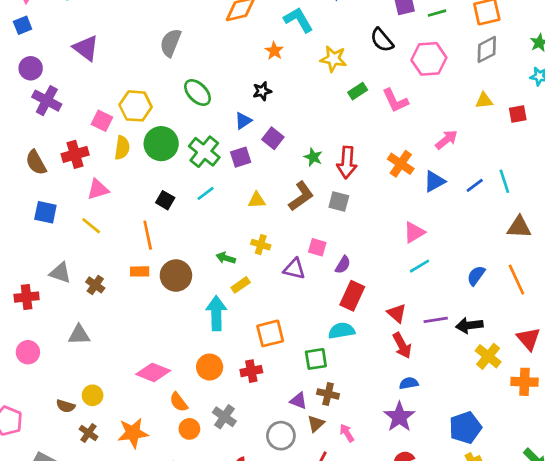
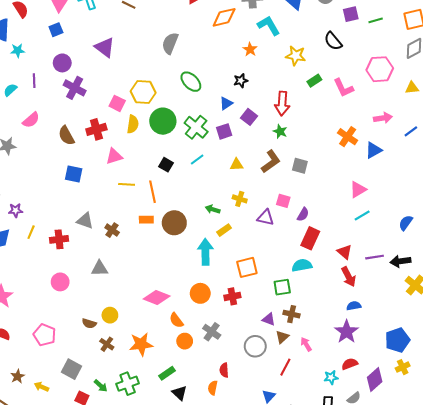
pink hexagon: (429, 59) -> (380, 69), moved
pink arrow: (446, 140) -> (383, 118), turned 30
red arrow: (347, 162) -> (282, 103), moved
blue line: (475, 185) -> (411, 131), moved
yellow line: (91, 226) -> (127, 184), moved, turned -35

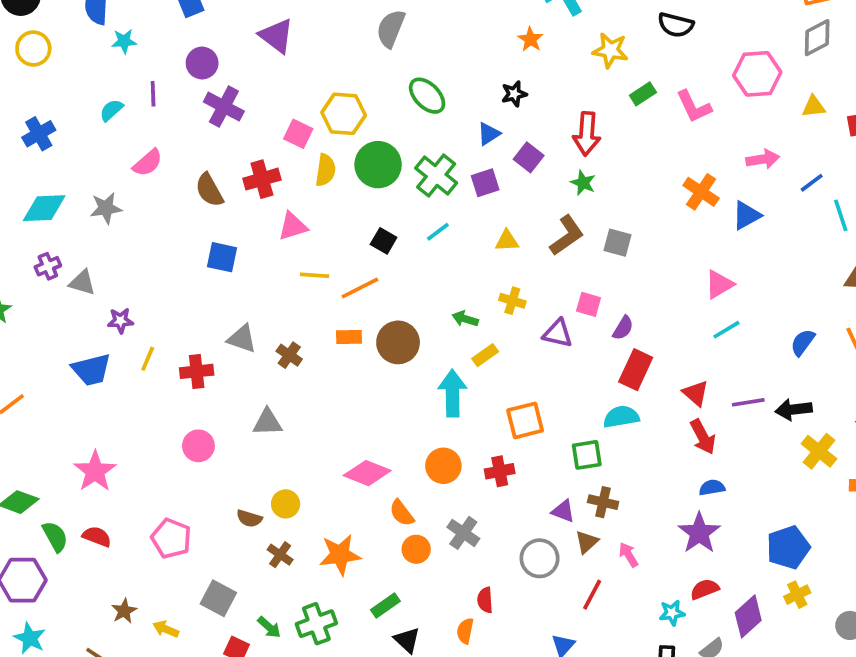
black semicircle: (333, 41) -> (676, 25), turned -36
orange line: (152, 192) -> (360, 288), turned 75

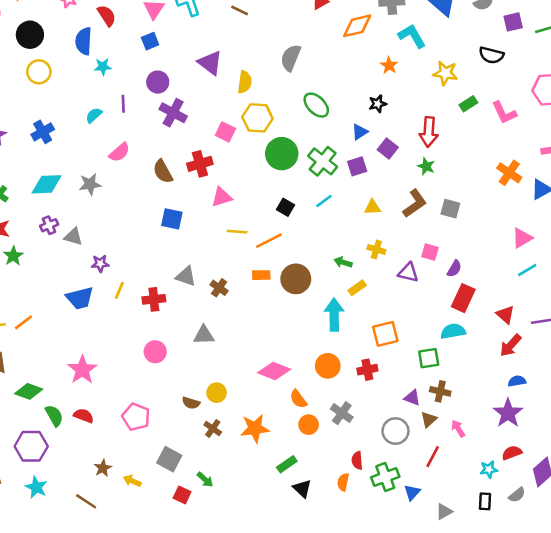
yellow semicircle: (325, 170) -> (245, 82), moved
red arrow: (703, 437) -> (511, 345), turned 70
green cross: (316, 624) -> (385, 477), moved

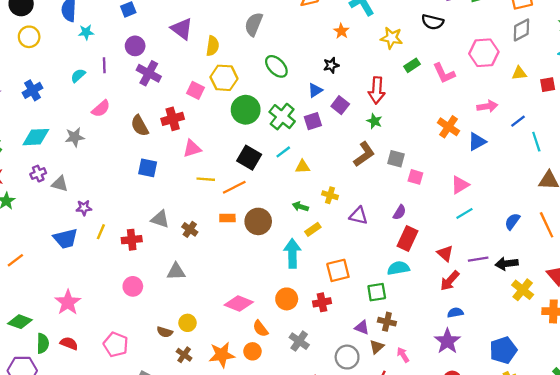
black square: (286, 207) -> (249, 158), size x1.5
yellow triangle: (372, 207) -> (303, 167), moved
pink square: (430, 252) -> (415, 177), moved
green semicircle: (54, 416) -> (43, 343), turned 30
orange circle: (309, 425) -> (252, 351), moved

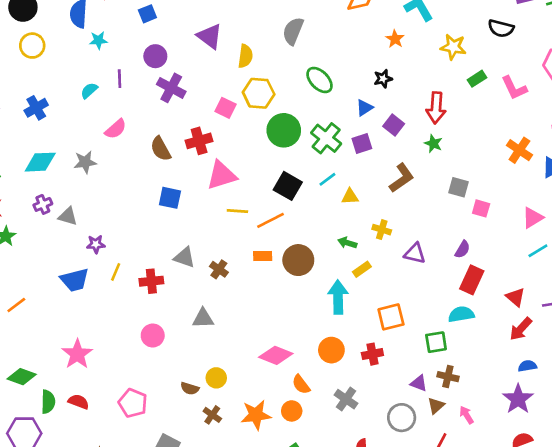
pink triangle: (192, 148) -> (222, 175), size x1.4
brown L-shape: (364, 154) -> (402, 178), moved

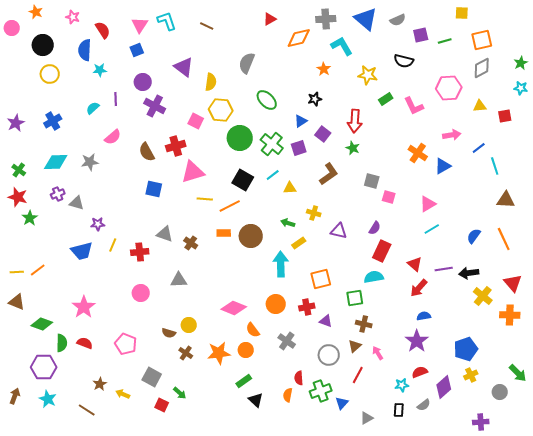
purple triangle: (419, 383) -> (326, 321), moved

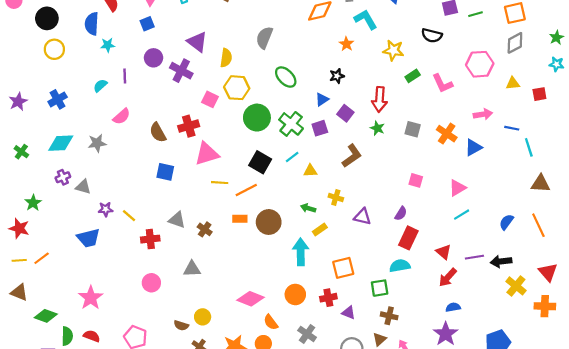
purple cross: (155, 106) -> (181, 71), moved
blue line: (479, 148) -> (512, 128), turned 48
gray square: (372, 181) -> (413, 129), moved
red star: (18, 197) -> (19, 228), moved
yellow line: (113, 245) -> (129, 216), moved, turned -72

